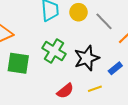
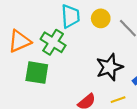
green cross: (54, 51) -> (53, 42), moved

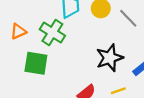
orange triangle: (20, 41) -> (18, 31), size x0.7

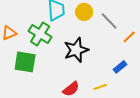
black star: (110, 58) -> (76, 50), moved

